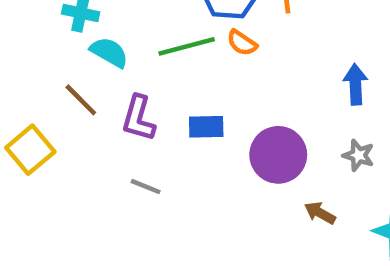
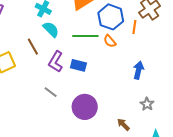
blue arrow: (355, 84) -> (138, 70), moved
blue rectangle: (206, 127) -> (78, 65), moved
purple circle: (278, 155) -> (85, 107), moved

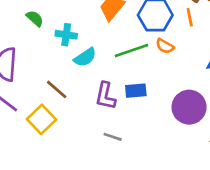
cyan semicircle: (51, 29) -> (85, 57), turned 120
brown line: (33, 47) -> (57, 89), moved
purple circle: (85, 107) -> (189, 107), moved

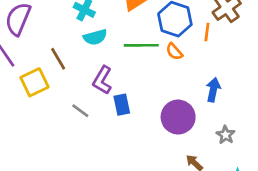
blue rectangle: (136, 91) -> (122, 105), moved, turned 65
gray line: (113, 137) -> (80, 111), moved

